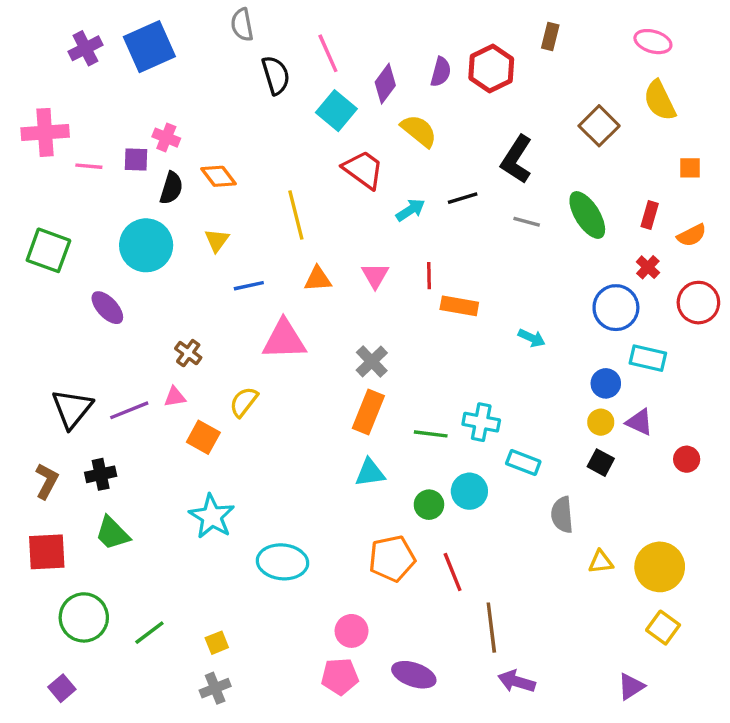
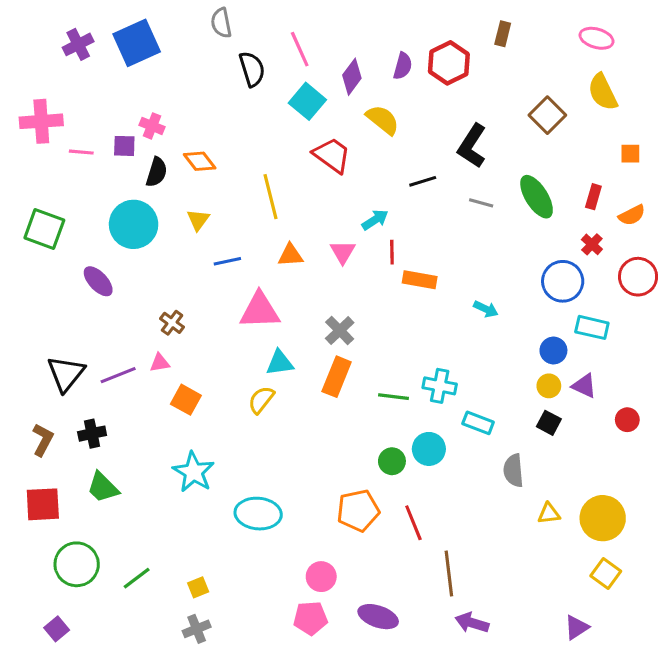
cyan arrow: (410, 210) -> (375, 220), moved
yellow semicircle: (244, 402) -> (261, 400), moved
cyan triangle: (370, 473) -> (280, 363), moved

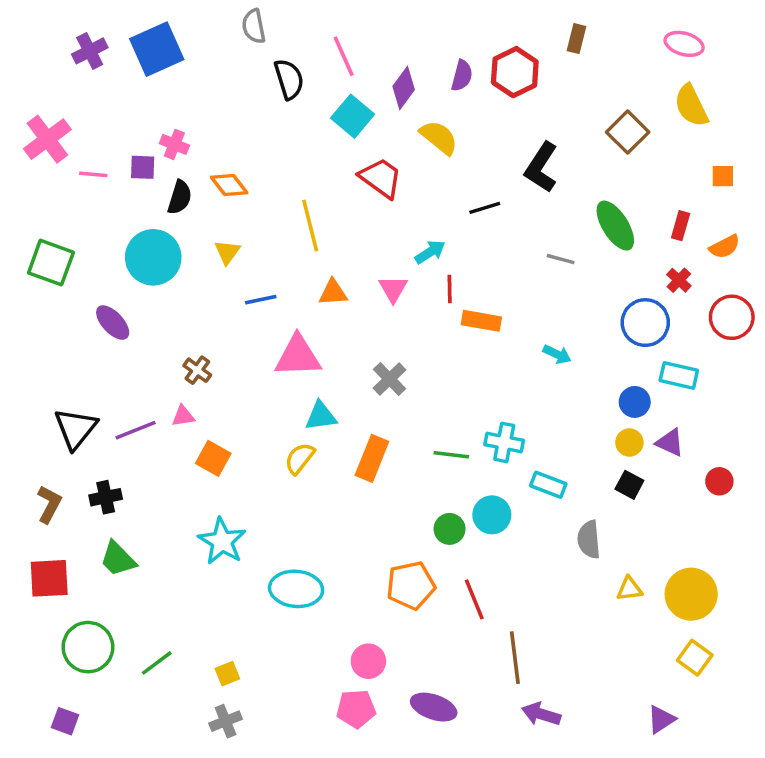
pink cross: (41, 121) -> (47, 139), turned -33
gray line: (481, 203) -> (561, 259), moved
orange rectangle: (337, 377) -> (372, 458), moved
purple square: (57, 629) -> (65, 721), turned -30

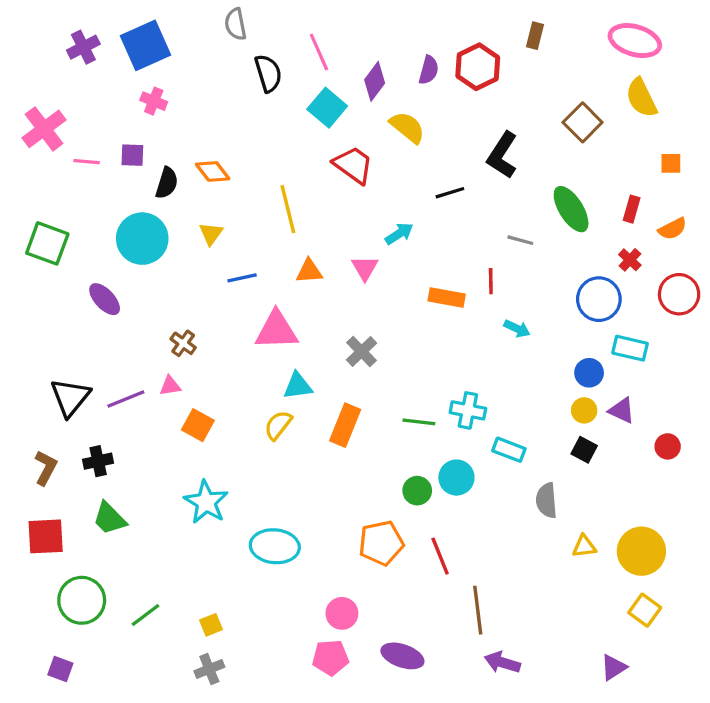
pink ellipse: (684, 44) -> (635, 41), size x1.4
pink cross: (174, 144) -> (154, 101), moved
red line: (450, 289) -> (491, 281), moved

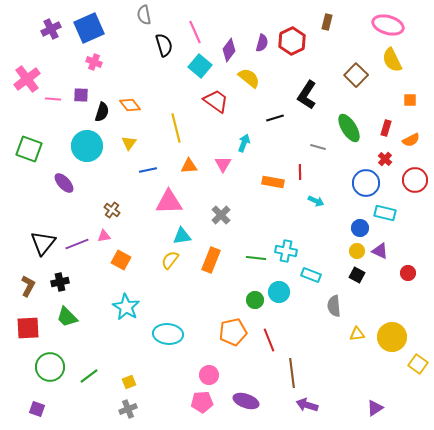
cyan arrow: (399, 234) -> (244, 143), turned -36
yellow square: (645, 610) -> (418, 364), moved

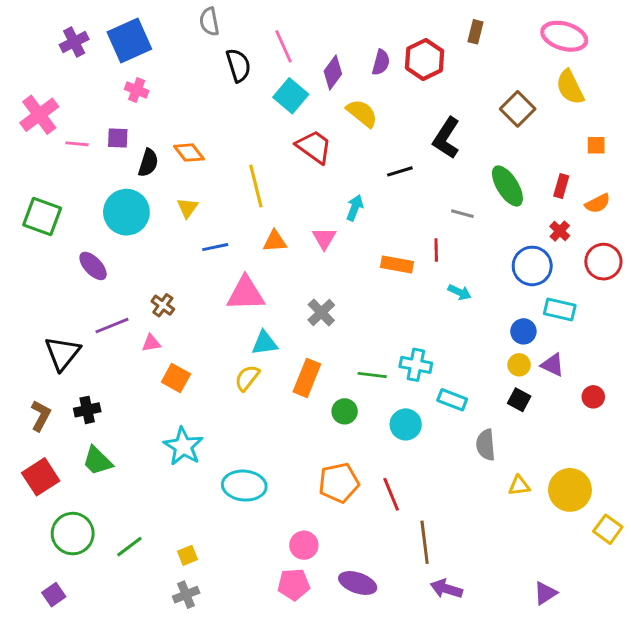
purple line: (77, 244) -> (112, 326), moved
green circle: (255, 300) -> (345, 411), moved
red square: (28, 328) -> (41, 477), turned -30
purple square: (37, 409) -> (54, 595), turned 35

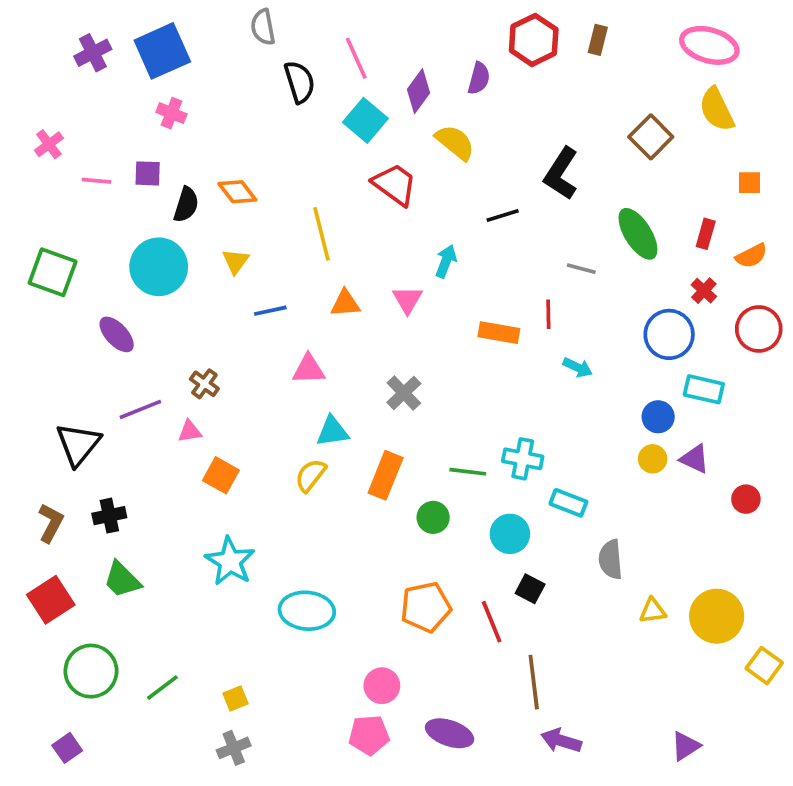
red hexagon: (425, 59) -> (534, 40), moved
pink cross: (39, 115) -> (49, 144), size x0.6
pink triangle: (246, 294) -> (309, 369), size x0.7
black square: (519, 400) -> (530, 589), moved

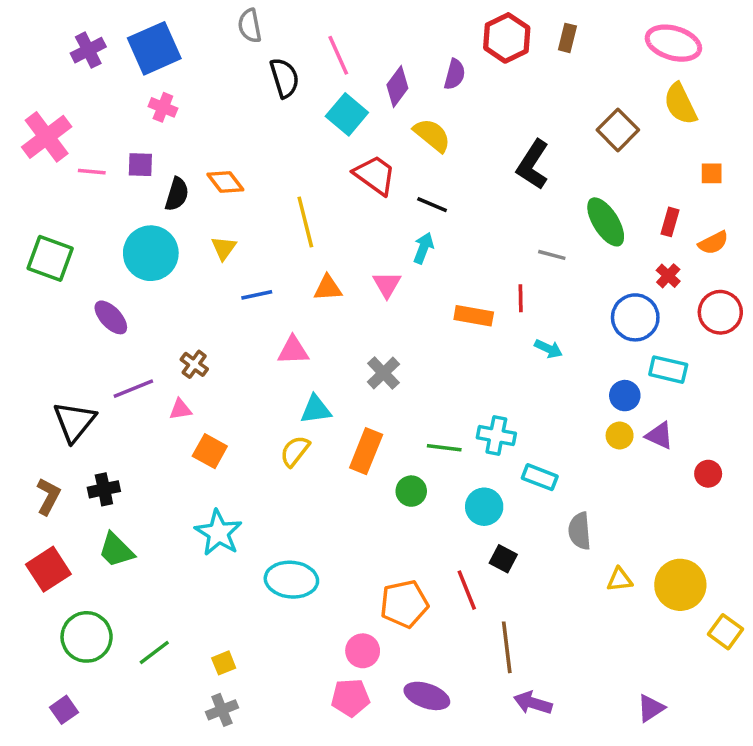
pink cross: (49, 144) -> (47, 137), size x1.8
black line: (503, 216) -> (432, 205), moved, turned 40
orange pentagon: (426, 607) -> (404, 604), moved

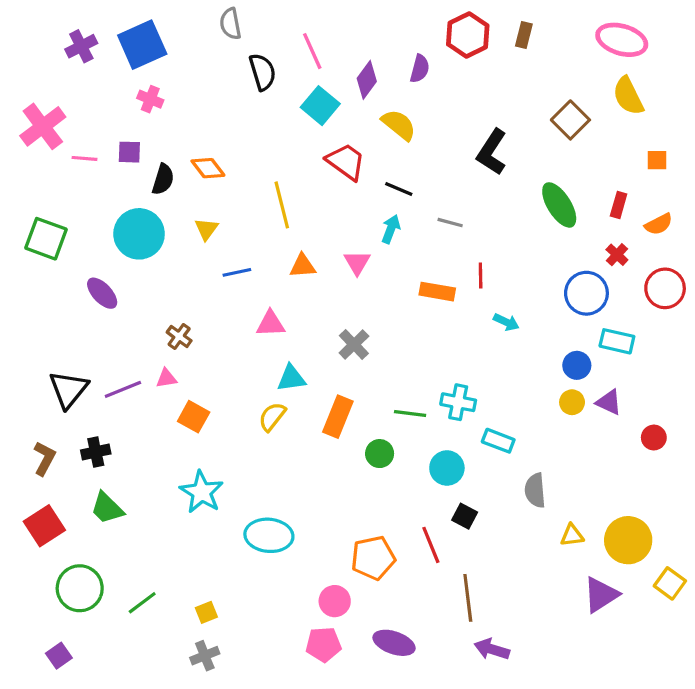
gray line: (552, 255) -> (450, 223), moved
purple line: (133, 389) -> (123, 389), moved
purple triangle: (651, 708) -> (601, 595), moved, size x1.4

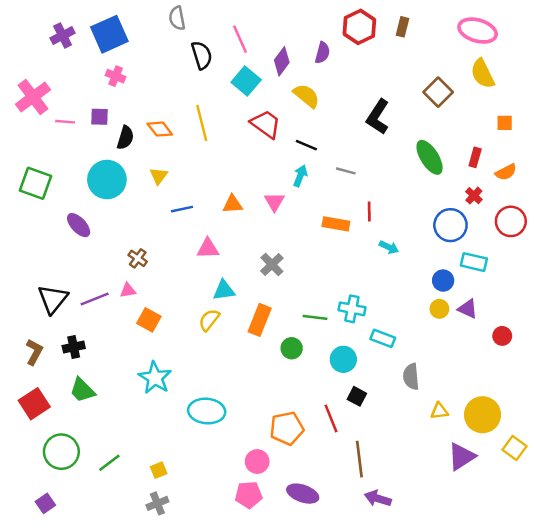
yellow line: (282, 205) -> (202, 123), moved

